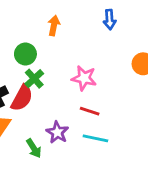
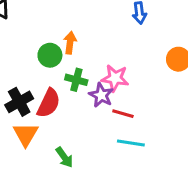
orange arrow: (54, 25) -> (70, 43), moved
green cross: (34, 79) -> (76, 80), moved, turned -30
purple star: (57, 132) -> (101, 95), moved

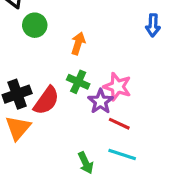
green circle: (50, 55) -> (35, 25), moved
green arrow: (64, 157) -> (86, 163), moved

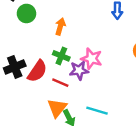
purple star: (101, 101) -> (79, 70), turned 30
red line: (119, 124) -> (60, 83), moved
orange triangle: (18, 128) -> (57, 108), moved

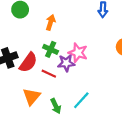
orange triangle: (57, 108) -> (32, 97), moved
cyan line: (97, 111) -> (81, 100), turned -66

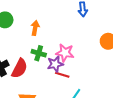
red line: (49, 74) -> (62, 75), moved

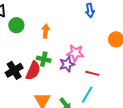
green cross: (39, 53) -> (44, 59), moved
red line: (62, 75) -> (92, 73), moved

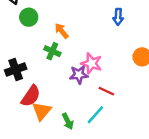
orange arrow: (46, 31) -> (62, 31), turned -56
green cross: (44, 59) -> (52, 51), moved
red semicircle: (33, 71) -> (31, 96), moved

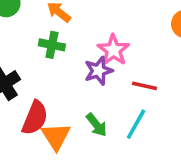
pink star: (91, 63) -> (113, 50), turned 30
green arrow: (68, 121) -> (97, 125), moved

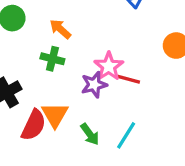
red line: (144, 86) -> (129, 79), moved
orange triangle: (56, 136) -> (55, 115), moved

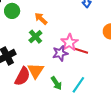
green cross: (52, 59) -> (35, 37), turned 32

